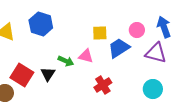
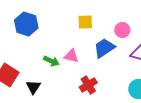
yellow square: (100, 33) -> (85, 22), moved
black triangle: (48, 74) -> (33, 87), moved

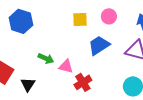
pink circle: (122, 30) -> (109, 16), moved
pink triangle: (71, 56) -> (66, 66), moved

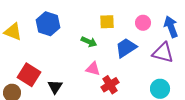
pink circle: (109, 16) -> (143, 23), moved
green arrow: (46, 58) -> (89, 42), moved

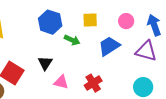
blue hexagon: (48, 24) -> (50, 22), moved
pink triangle: (93, 69) -> (61, 82), moved
black triangle: (55, 87) -> (45, 63), moved

